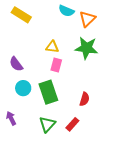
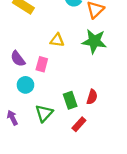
pink rectangle: (56, 65) -> (42, 64), moved
green rectangle: (48, 92) -> (70, 100), moved, size x0.7
green triangle: (47, 124) -> (44, 113), moved

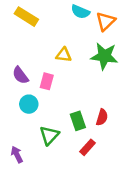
purple arrow: (12, 118) -> (17, 154), moved

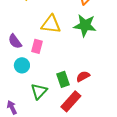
yellow triangle: (64, 55) -> (51, 24), size x1.5
red semicircle: (102, 117) -> (83, 76), turned -136
red rectangle: (88, 147) -> (71, 101), size x1.5

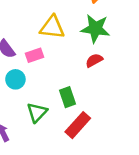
pink rectangle: (37, 46) -> (34, 55), turned 56
red semicircle: (83, 76) -> (94, 60), moved

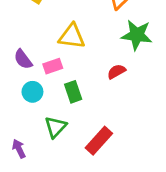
green star: (95, 29) -> (137, 35), moved
green rectangle: (67, 97) -> (73, 92), moved

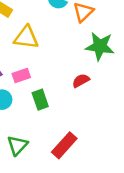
yellow triangle: (72, 36) -> (26, 37), moved
green triangle: (55, 127) -> (17, 145), moved

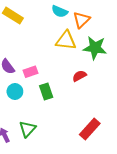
yellow triangle: (26, 37) -> (66, 41), moved
red rectangle: (64, 145) -> (90, 129), moved

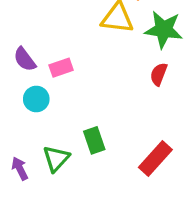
red semicircle: (79, 76) -> (159, 74), moved, turned -40
green rectangle: (46, 92) -> (94, 140), moved

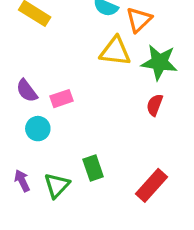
purple arrow: (20, 168) -> (22, 181), moved

